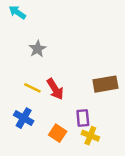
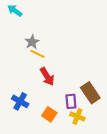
brown rectangle: (105, 84) -> (90, 93), moved, turned 66
yellow line: (32, 88) -> (37, 54), moved

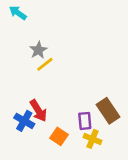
yellow line: (37, 54) -> (45, 64), turned -64
red arrow: (47, 77) -> (38, 111), moved

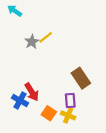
yellow line: (45, 64) -> (46, 37), moved
brown rectangle: (108, 111) -> (81, 78), moved
yellow cross: (92, 139) -> (68, 115), moved

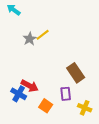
red arrow: (32, 92) -> (30, 86), turned -30
yellow cross: (68, 115) -> (85, 108), moved

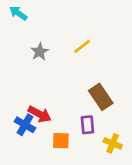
yellow line: (43, 35) -> (82, 46), moved
orange square: (46, 106) -> (61, 141), turned -32

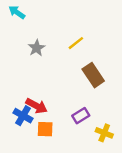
brown rectangle: (101, 97) -> (93, 75), moved
purple rectangle: (87, 125) -> (81, 116), turned 63
orange square: (61, 141) -> (45, 129), moved

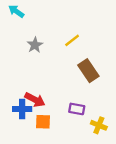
blue cross: (23, 116) -> (22, 109), turned -30
purple rectangle: (81, 116) -> (77, 109), turned 42

